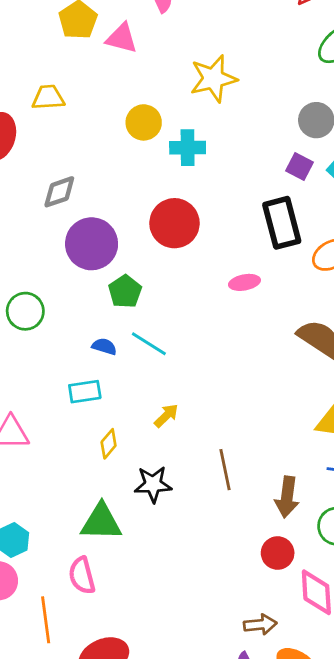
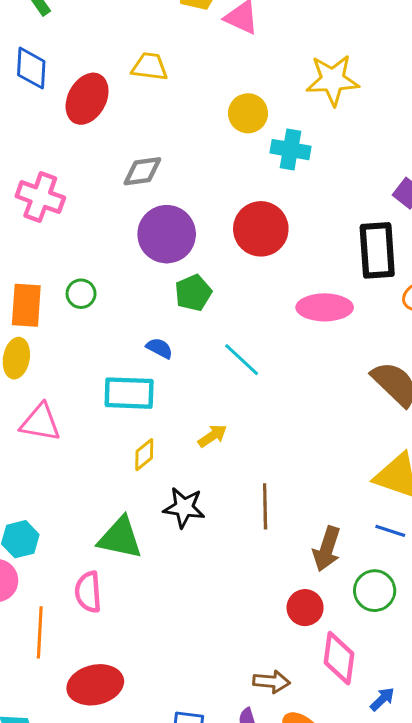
pink ellipse: (244, 282) -> (325, 307), size x1.6
green circle: (25, 311) -> (81, 294), size x0.7
cyan line: (149, 344) -> (242, 360), moved
cyan rectangle: (85, 392) -> (129, 393), size x1.4

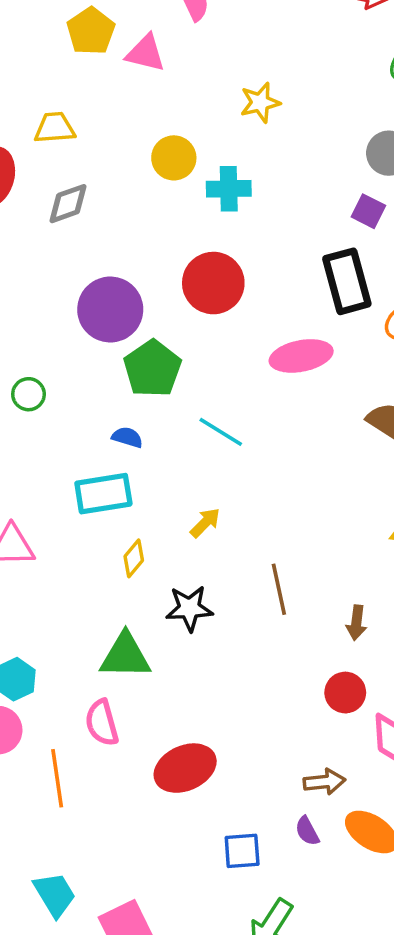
yellow star: (333, 80) -> (260, 103), size x0.7
gray diamond: (142, 171) -> (68, 204), moved
green pentagon: (193, 293) -> (152, 369), size x1.4
brown arrow: (327, 549) -> (356, 623), size x0.7
red ellipse: (95, 685) -> (185, 768), moved

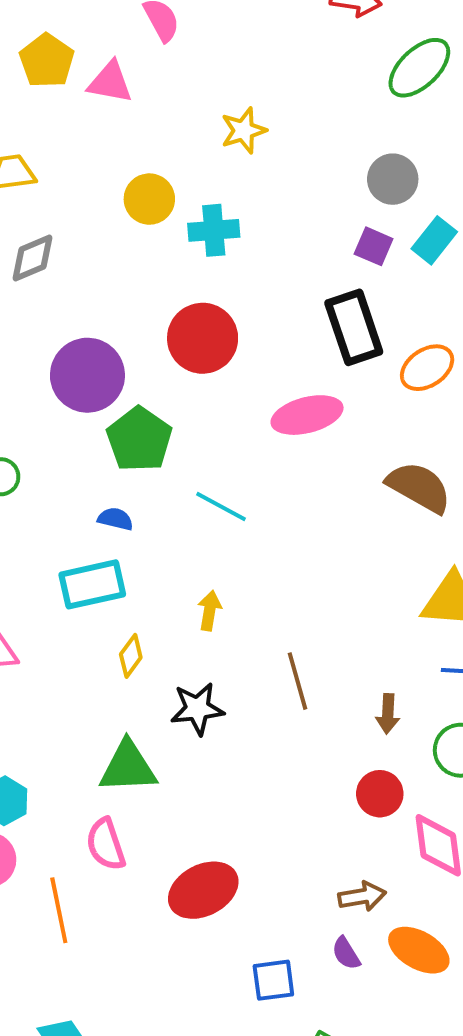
yellow arrow: (205, 523) -> (209, 611), turned -32

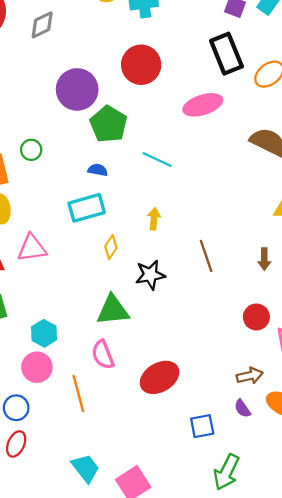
brown arrow: (388, 714) -> (264, 259), moved

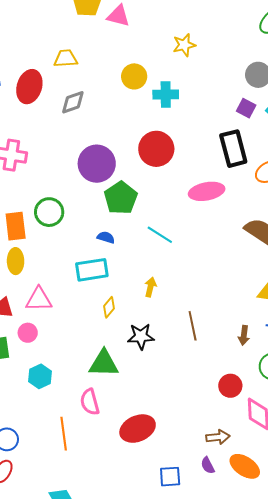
green circle: (31, 150) -> (49, 212), size x1.5
pink circle: (37, 367) -> (28, 333), moved, size x0.7

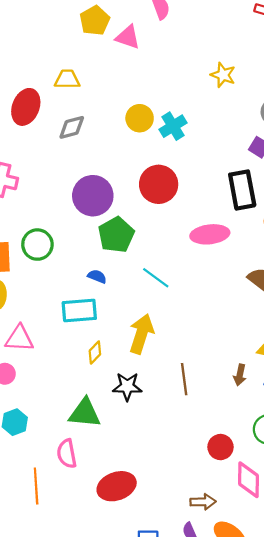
yellow star: (184, 45) -> (223, 75), moved, turned 30
yellow circle: (134, 76) -> (140, 118), moved
cyan cross: (166, 95) -> (173, 126), turned -35
yellow arrow: (150, 287) -> (141, 334), size x1.8
brown arrow: (244, 335) -> (240, 375), moved

